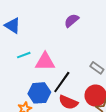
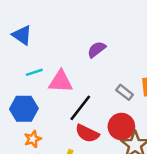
purple semicircle: (72, 21) -> (97, 49), moved
blue hexagon: (39, 93) -> (24, 109), moved

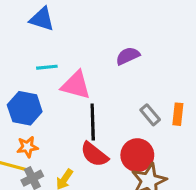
blue triangle: (22, 35) -> (42, 19), turned -30
black line: (80, 108) -> (93, 122), turned -52

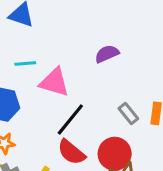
black line: (93, 122) -> (70, 120), turned 40

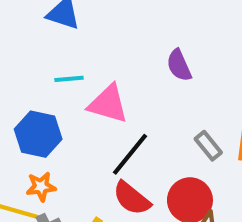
purple semicircle: (107, 54) -> (179, 65), turned -90

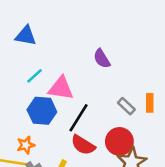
cyan line: (69, 79) -> (35, 76), turned -30
blue hexagon: (38, 134) -> (42, 111), moved

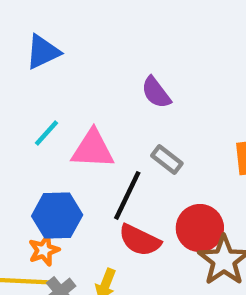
blue triangle: (26, 36) -> (43, 52), moved, turned -30
gray rectangle: (126, 106) -> (167, 160), moved
blue hexagon: (42, 111) -> (57, 215), moved

